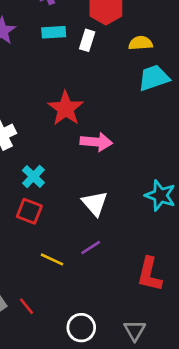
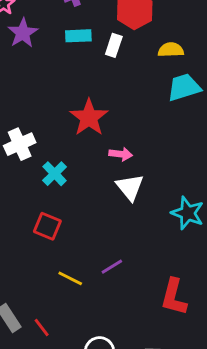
pink arrow: (96, 142) -> (121, 154), size x0.7
cyan cross: (33, 177) -> (55, 174), moved
white triangle: (95, 203) -> (130, 187), moved

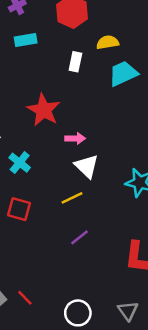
white rectangle: (114, 45) -> (75, 62), moved
yellow line: (70, 278) -> (72, 198), moved, turned -45

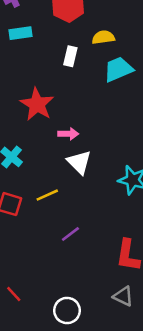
yellow line: (72, 198) -> (47, 195), moved
gray triangle: (128, 311) -> (123, 296), moved, turned -30

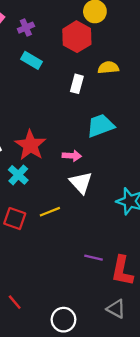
cyan rectangle: (20, 33) -> (32, 60), turned 36
cyan trapezoid: (118, 69) -> (100, 126), moved
red star: (37, 104) -> (30, 145), moved
purple line: (70, 234) -> (94, 258), moved, turned 48

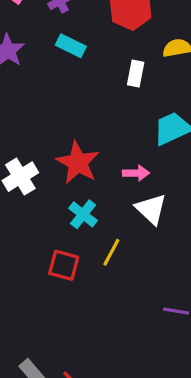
cyan cross: (18, 175) -> (83, 214), moved
yellow line: (50, 212) -> (111, 252), turned -36

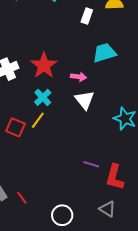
yellow line: (111, 252) -> (38, 120), moved
red square: (64, 265) -> (16, 127), moved

